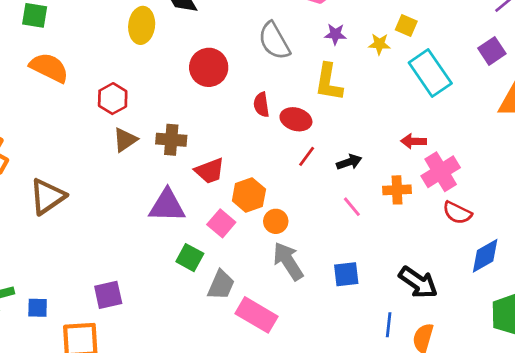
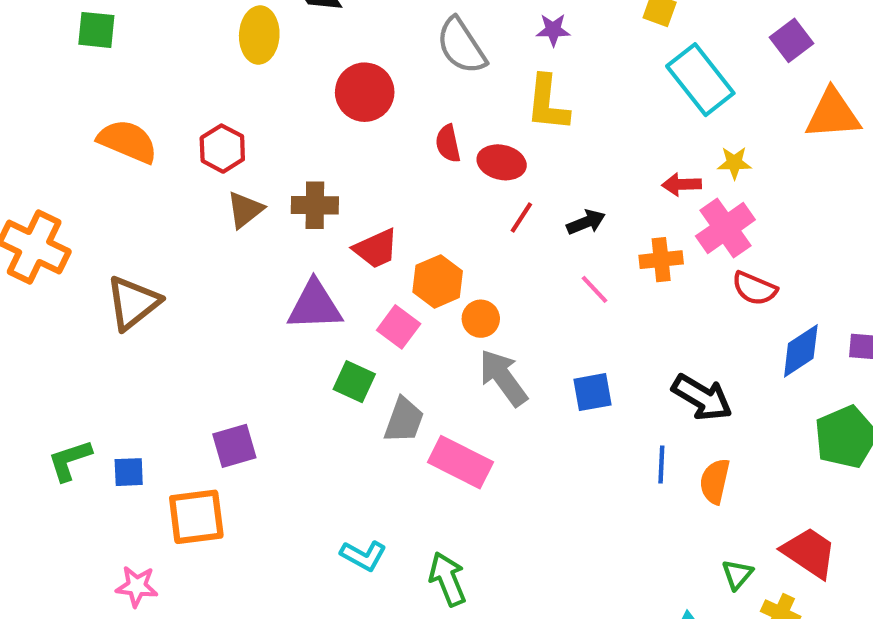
yellow star: (379, 44) -> (734, 163), moved
orange semicircle: (49, 68) -> (128, 141), moved

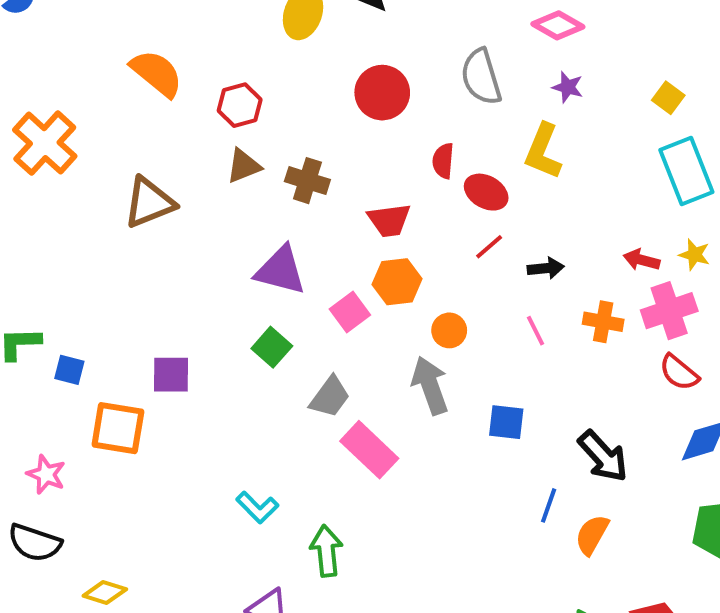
red trapezoid: (376, 249) -> (389, 220), moved
brown triangle: (133, 303) -> (149, 203), moved
orange circle: (481, 319) -> (449, 330), moved
green square: (354, 382) -> (272, 347), moved

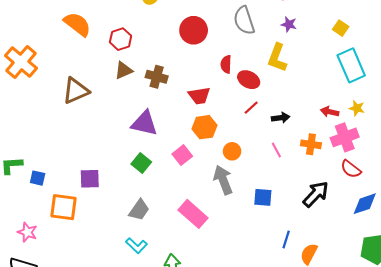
pink square: (350, 312) -> (182, 155), moved
gray trapezoid: (330, 397) -> (139, 210), moved
black arrow: (603, 456) -> (316, 194), moved, turned -92

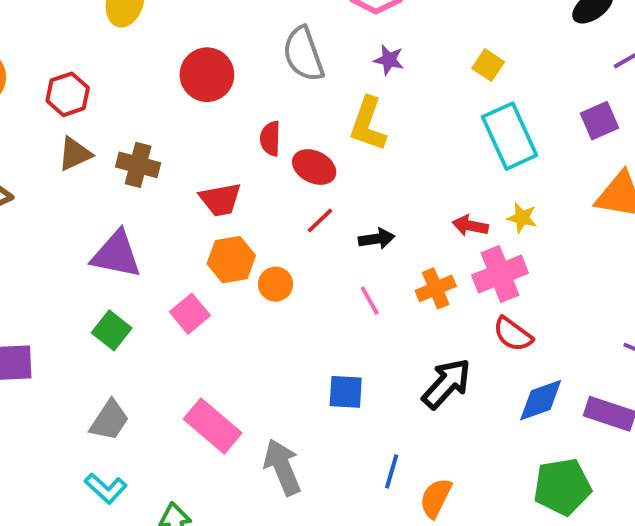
orange cross: (311, 144) -> (436, 288), turned -30
orange circle: (232, 151) -> (276, 284), moved
gray arrow: (223, 180) -> (282, 467), moved

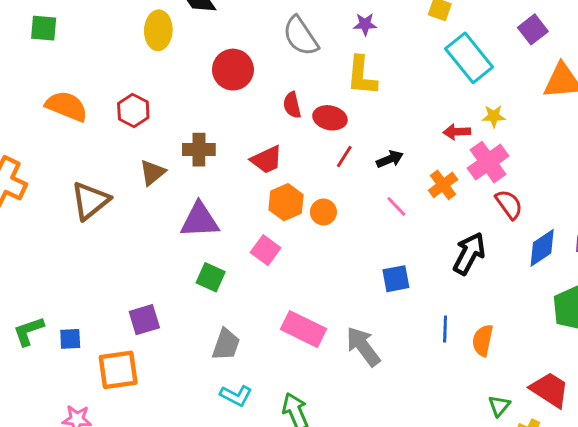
brown triangle: (75, 154) -> (152, 173), moved
red semicircle: (513, 334) -> (509, 204), turned -148

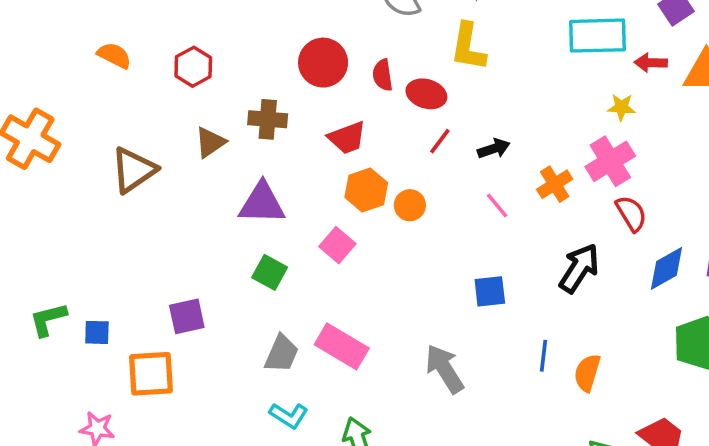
cyan rectangle: (469, 58) -> (597, 36), turned -57
red circle: (233, 70) -> (323, 63), moved
orange semicircle: (67, 106) -> (114, 55), size x0.7
red arrow: (457, 132) -> (651, 63), moved
pink rectangle: (304, 329) -> (342, 346), moved

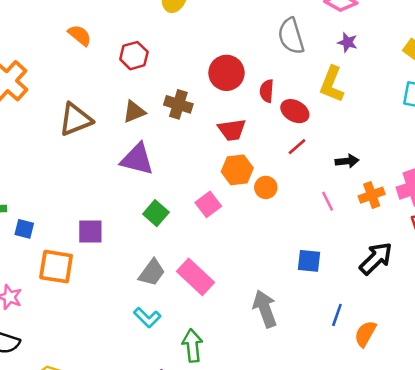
black arrow: (494, 149) -> (347, 161), moved
purple triangle: (262, 203) -> (137, 159), moved

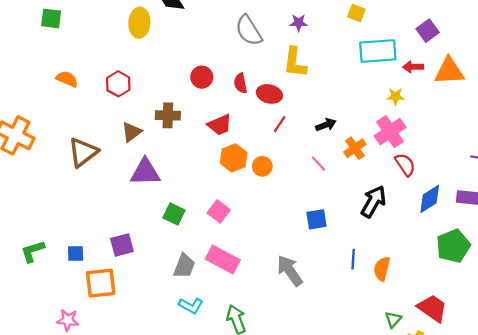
red circle: (226, 73) -> (202, 77), size x0.7
pink square: (208, 204) -> (219, 211), moved
blue square: (24, 229) -> (76, 254), moved

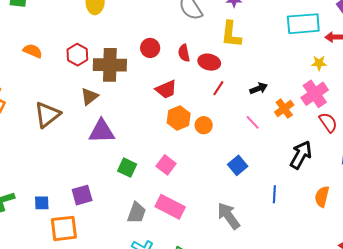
brown cross: (168, 115) -> (110, 65), moved, size x1.5
blue square: (316, 219) -> (238, 165), moved, turned -30
blue line: (353, 259) -> (274, 194), moved
orange semicircle: (382, 269) -> (322, 197), moved

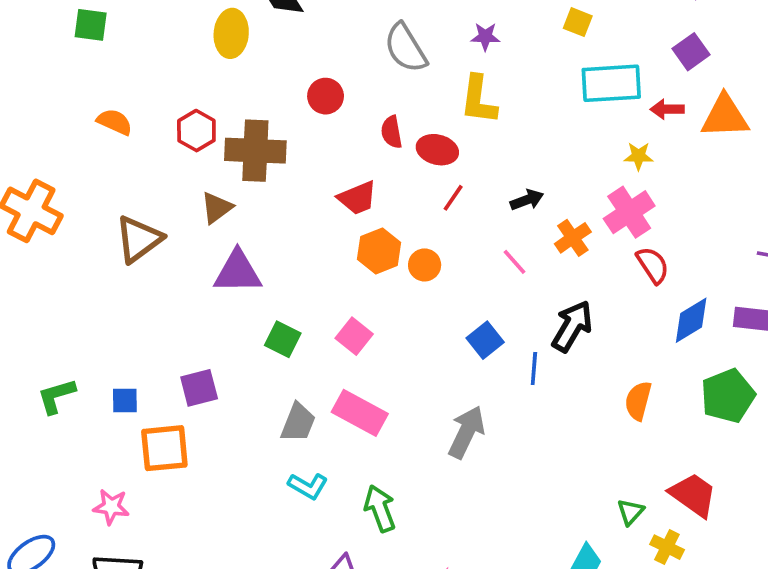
red circle: (150, 48) -> (326, 96), moved
black arrow: (301, 155) -> (572, 326), moved
blue line: (274, 194) -> (534, 369), moved
gray arrow: (229, 216) -> (466, 432), turned 60

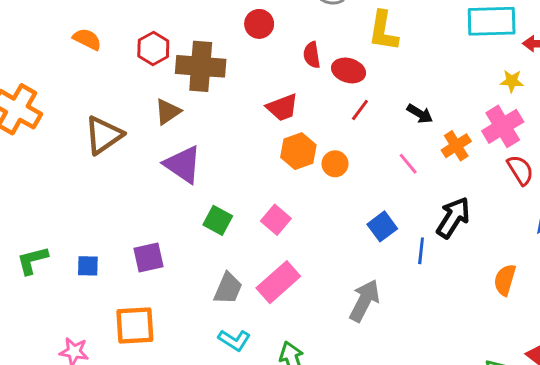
black arrow: (527, 200) -> (420, 114), turned 50
purple triangle: (238, 272) -> (183, 164), turned 33
pink rectangle: (360, 413) -> (278, 282), turned -72
orange square: (164, 448) -> (135, 325), moved

